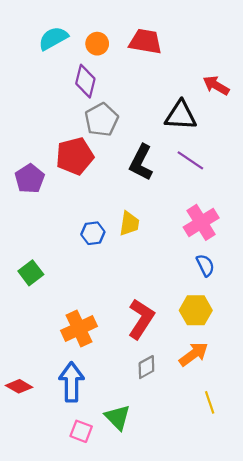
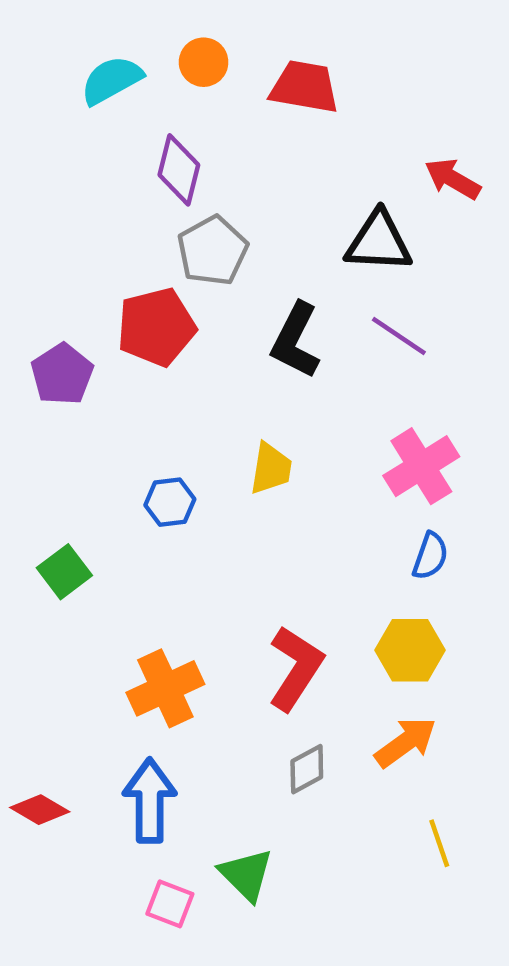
orange circle: (97, 44) -> (204, 62), moved
blue hexagon: (93, 233) -> (170, 502), moved
blue semicircle: (205, 265) -> (430, 556), turned 45

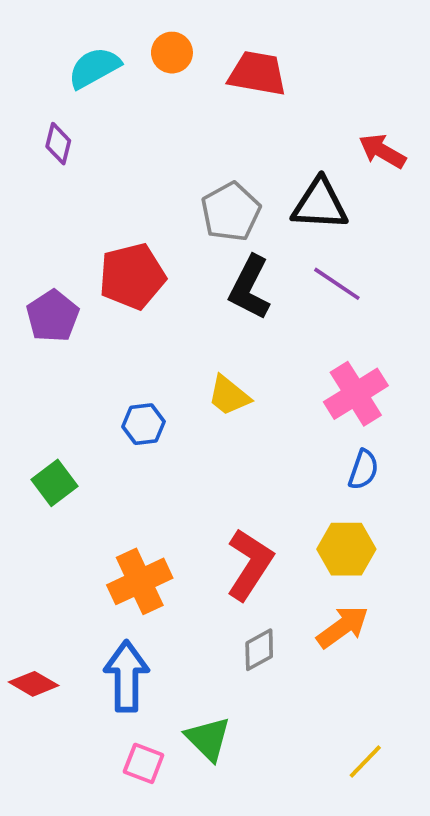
purple diamond: (179, 170) -> (58, 144), moved, size x0.7
gray pentagon: (213, 251) -> (231, 212), moved
yellow trapezoid: (271, 468) -> (229, 396), turned 120
yellow line: (439, 843) -> (365, 762), moved, turned 63

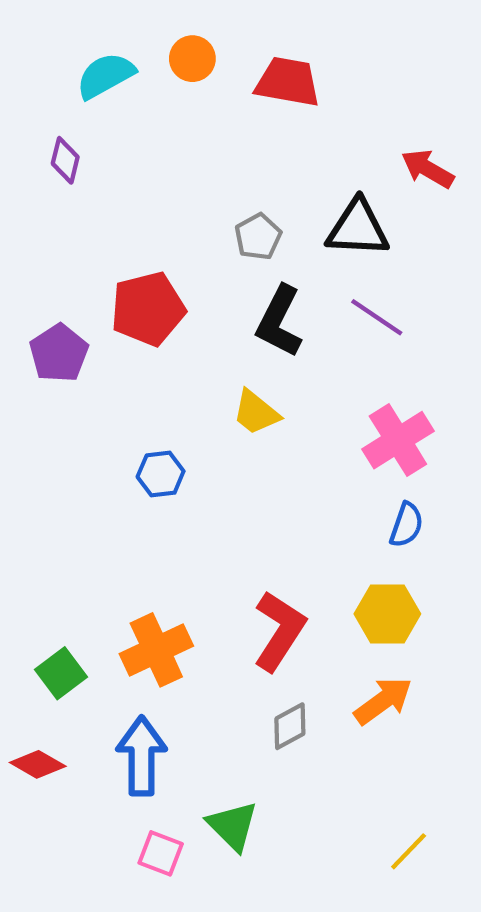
gray pentagon: (231, 212) -> (258, 237), size x0.7
yellow trapezoid: (229, 396) -> (256, 413), moved
green square: (54, 483) -> (61, 673), moved

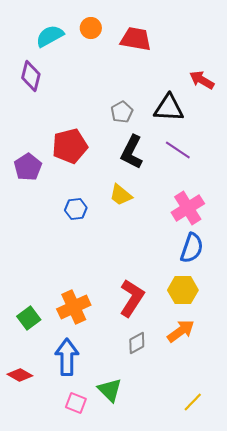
purple diamond: (65, 160) -> (31, 76), size x1.4
blue hexagon: (161, 474) -> (76, 209), moved
blue semicircle: (406, 525) -> (192, 248), size x1.4
red diamond: (38, 764) -> (20, 375), moved

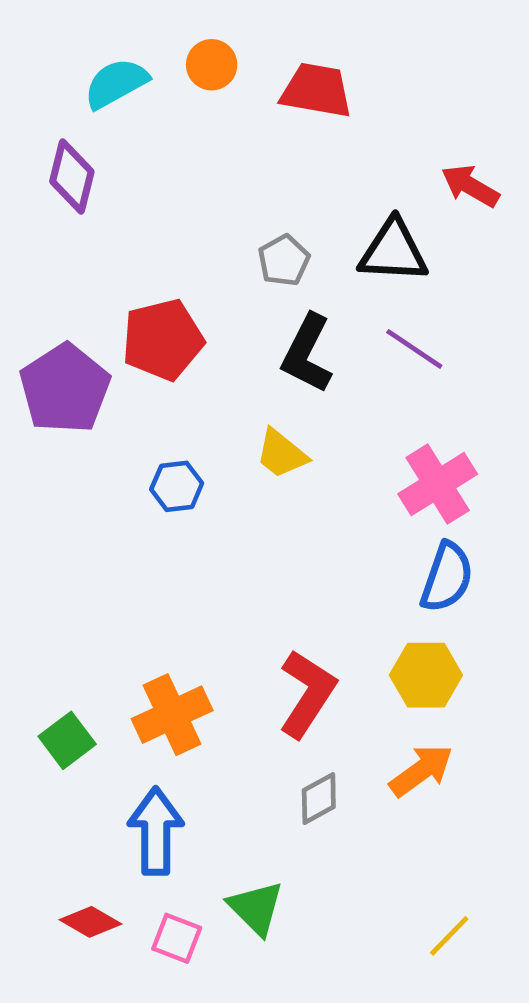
purple pentagon: (28, 167) -> (65, 389), size x1.4
red diamond: (20, 375) -> (90, 922), moved

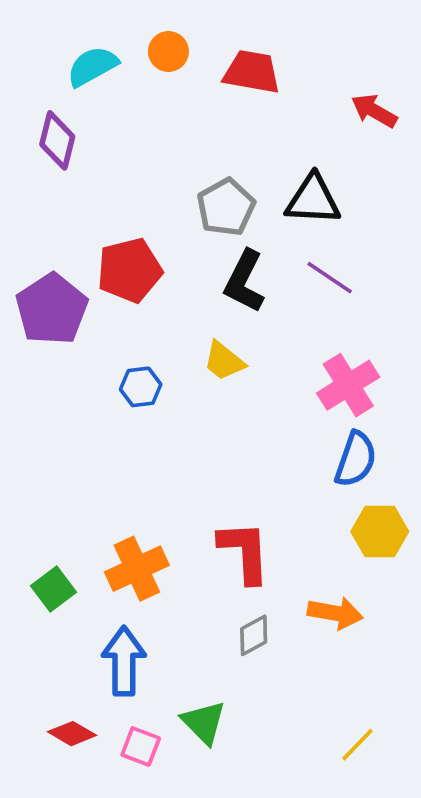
red arrow: (470, 186) -> (374, 111), moved
gray pentagon: (284, 260) -> (226, 207), size x1.4
yellow hexagon: (426, 675) -> (380, 532), moved
red L-shape: (307, 694) -> (244, 552), turned -36
orange arrow: (421, 771) -> (335, 613), turned 46

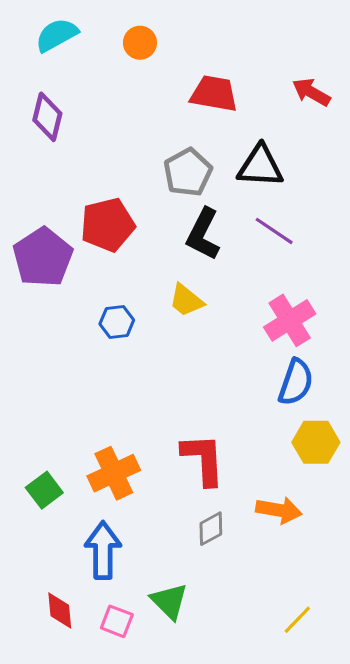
cyan semicircle: (92, 66) -> (57, 35), moved
red trapezoid: (252, 72) -> (214, 94), moved
red diamond: (72, 734) -> (60, 610), turned 54

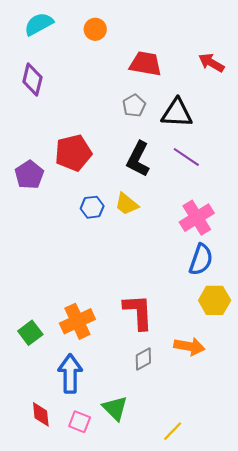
gray pentagon: (188, 172) -> (134, 106), moved, size x0.7
purple pentagon: (43, 257) -> (29, 175), size x0.7
blue hexagon: (117, 322) -> (92, 207), moved
yellow line: (297, 620) -> (173, 431), moved

